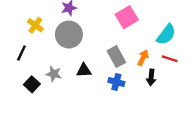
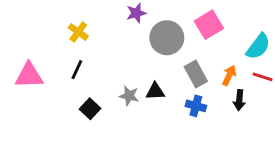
yellow cross: (35, 25) -> (78, 32), moved
gray circle: (69, 35) -> (167, 38), moved
gray star: (54, 74) -> (129, 96), moved

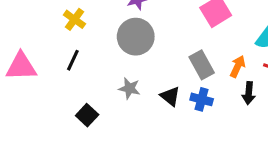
gray circle: (167, 38) -> (136, 37), moved
black triangle: (155, 91) -> (170, 96), moved, turned 42
black square: (90, 109) -> (87, 115), moved

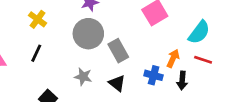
gray rectangle: (202, 65) -> (118, 51), moved
blue cross: (202, 99) -> (154, 75), moved

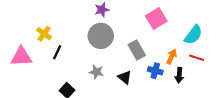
yellow cross: (38, 19) -> (44, 34), moved
gray rectangle: (118, 51) -> (137, 50), moved

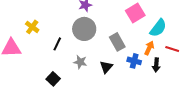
cyan semicircle: (193, 35) -> (158, 28), moved
black line: (57, 52) -> (57, 44), moved
black triangle: (125, 77) -> (106, 67), turned 32

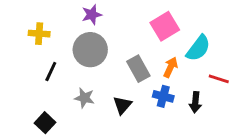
yellow cross: (32, 27) -> (39, 34), moved, turned -32
orange arrow: (149, 48) -> (171, 67), moved

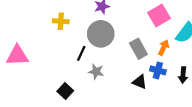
black line: (51, 72) -> (81, 53), moved
black triangle: (122, 105) -> (140, 82), moved, turned -49

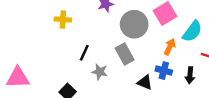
gray circle: (101, 34) -> (134, 24), moved
gray rectangle: (138, 49) -> (125, 54), moved
pink triangle: (17, 56) -> (18, 78), moved

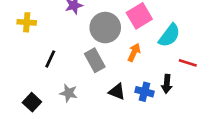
orange arrow: (170, 47) -> (134, 52), moved
blue cross: (164, 71) -> (145, 92), moved
gray star: (100, 72) -> (69, 93), moved

